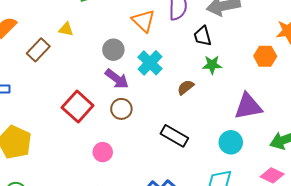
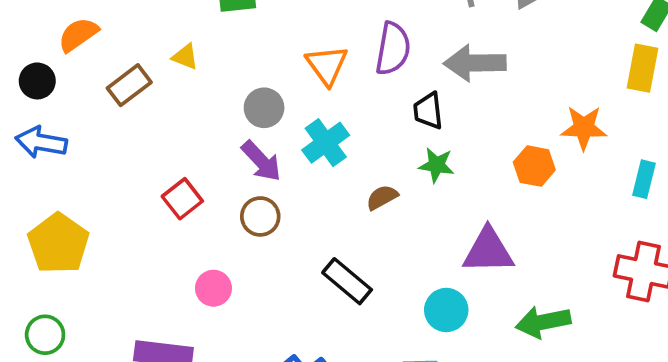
red square: (78, 106) -> (182, 199), size x0.7

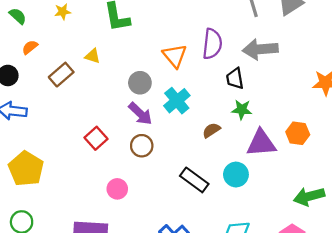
orange semicircle: (78, 35) -> (30, 47), size x0.7
orange hexagon: (534, 166) -> (298, 133), moved
purple triangle: (488, 251) -> (261, 143), moved
cyan circle: (446, 310) -> (236, 175), moved

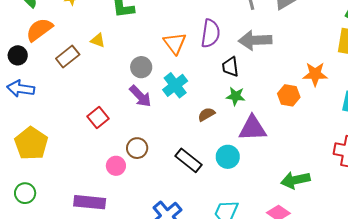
orange semicircle: (30, 47) -> (39, 30), size x1.8
orange hexagon: (298, 133) -> (289, 95), moved
brown circle: (142, 146) -> (137, 148), moved

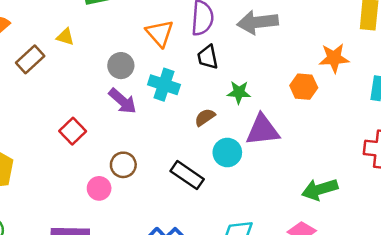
black trapezoid: (230, 67) -> (208, 57), moved
cyan cross: (175, 85) -> (164, 85), turned -30
cyan circle: (228, 157) -> (227, 153), moved

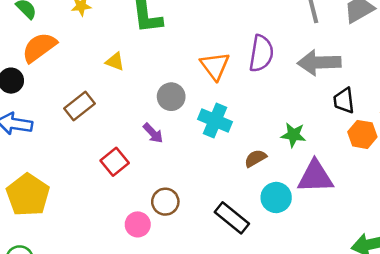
black trapezoid: (208, 57) -> (344, 101), moved
brown rectangle: (30, 59) -> (79, 106), moved
purple arrow: (123, 101) -> (153, 133), moved, size x0.7

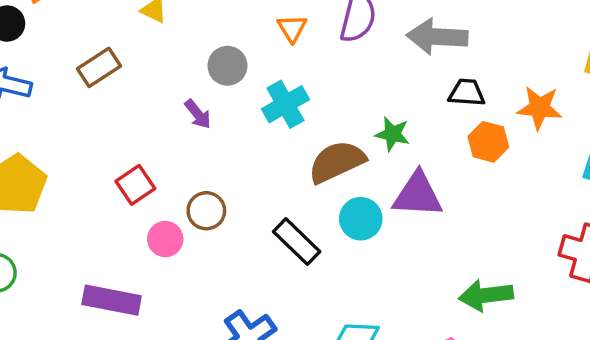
orange triangle: (215, 66) -> (292, 28), size x0.7
black trapezoid: (344, 101) -> (467, 93), turned 96
cyan cross: (215, 120) -> (285, 104), turned 32
brown semicircle: (255, 158) -> (337, 162), size x1.8
red square: (115, 162) -> (135, 185), moved

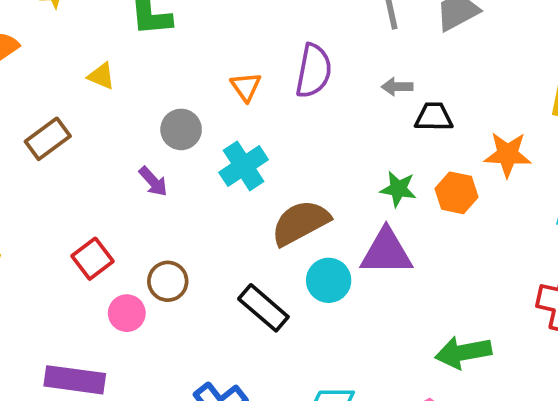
gray arrow: (437, 37) -> (397, 87), size x0.5
black trapezoid: (467, 93) -> (434, 117), moved
green star: (392, 134) -> (398, 189), moved

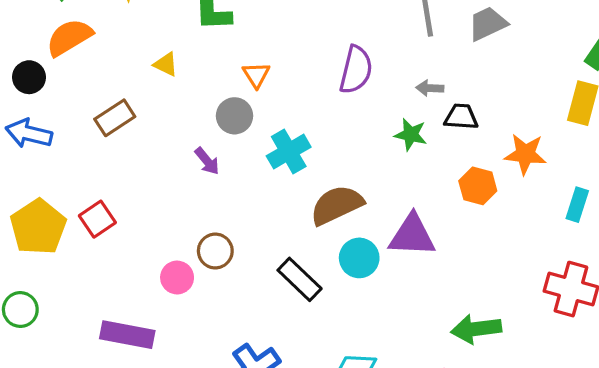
orange triangle: (246, 87) -> (256, 75), moved
green star: (398, 189) -> (411, 135), moved
red square: (93, 259) -> (97, 219), moved

